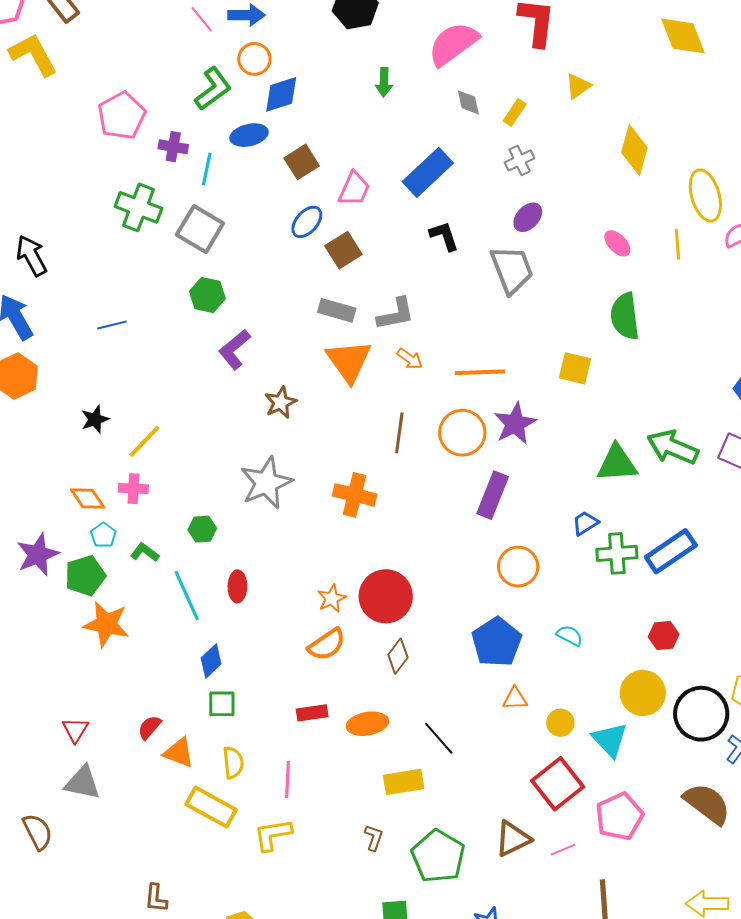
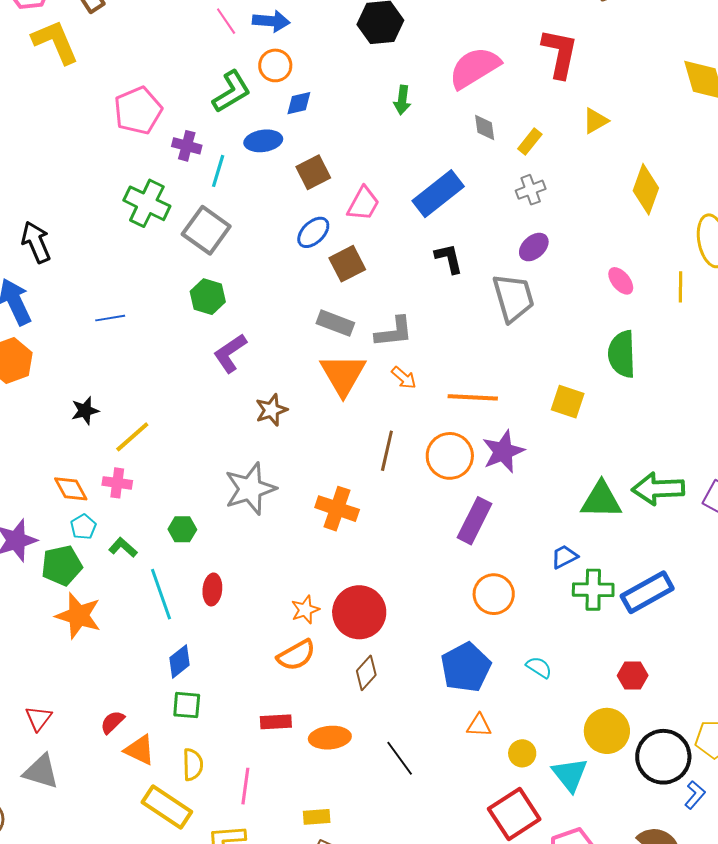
blue diamond: (281, 94) -> (299, 103), size x0.7
green arrow: (673, 447) -> (658, 489), turned -30
yellow rectangle: (404, 782) -> (317, 817), moved, size x0.7

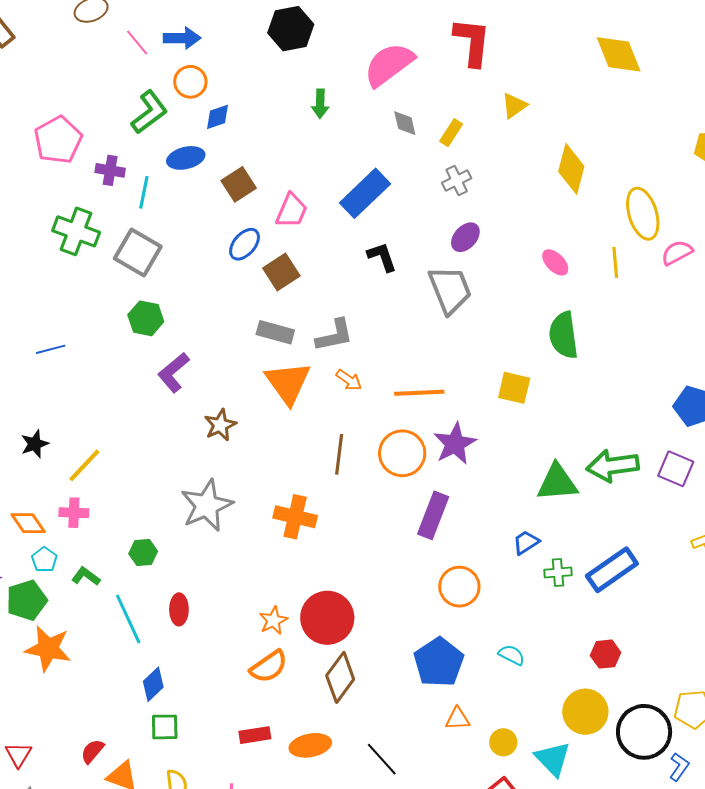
green cross: (593, 590) -> (558, 572), size x0.7
brown diamond: (366, 673) -> (340, 677), size x1.4

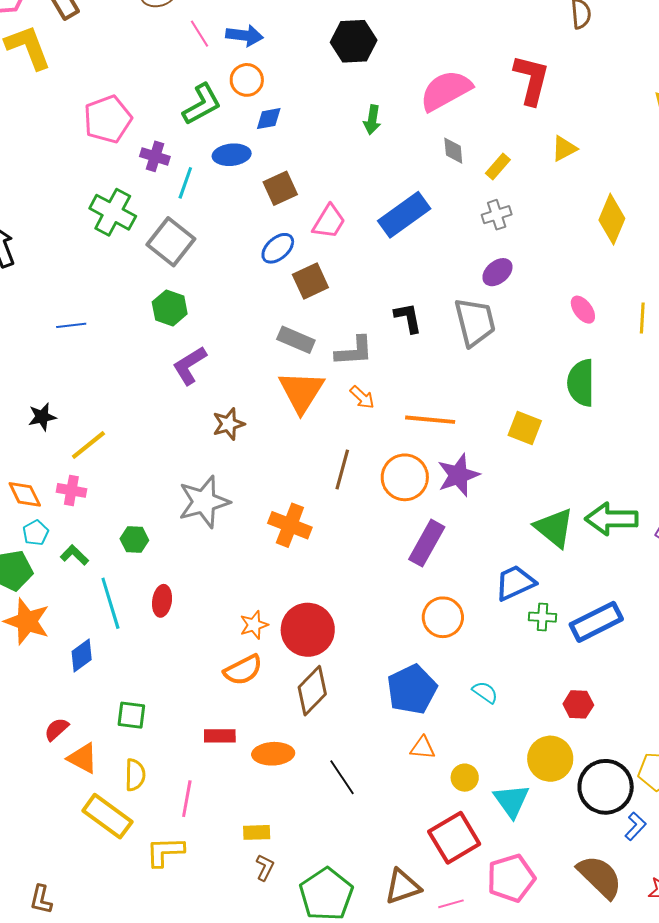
black L-shape: (382, 257) -> (408, 318), moved
green triangle: (557, 482) -> (554, 528), turned 36
blue trapezoid: (526, 542) -> (515, 583), size x1.5
blue diamond: (153, 684) -> (82, 655), moved

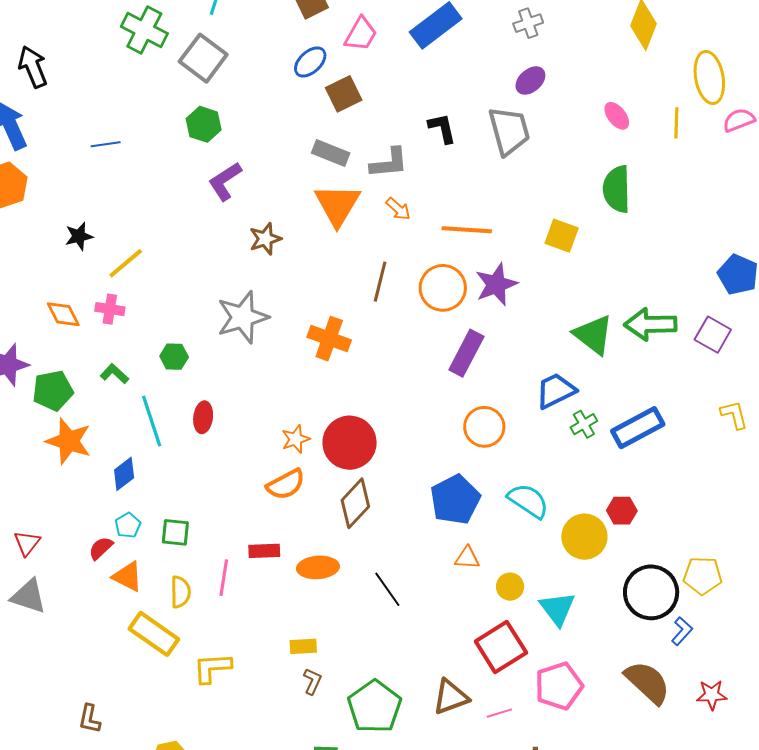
cyan pentagon: (36, 533) -> (128, 525), moved
green cross: (542, 617) -> (584, 424), turned -32
cyan semicircle: (485, 692) -> (528, 501), size x1.6
yellow circle: (550, 759) -> (584, 537), moved
pink line: (187, 799) -> (224, 578), moved

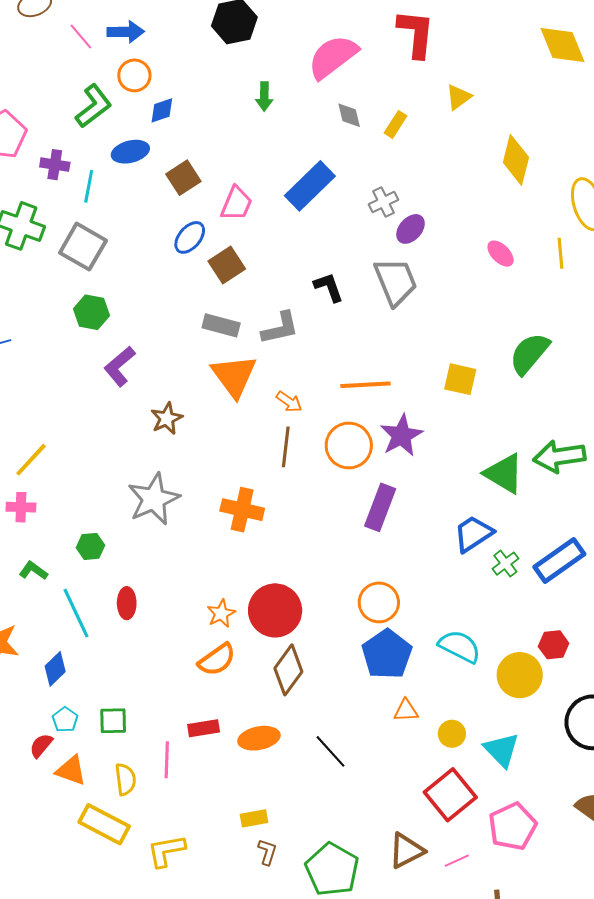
gray cross: (528, 23) -> (383, 202), moved
green semicircle: (617, 189) -> (529, 353), moved, turned 48
orange arrow: (398, 209) -> (289, 402), moved
orange circle: (484, 427) -> (379, 602), moved

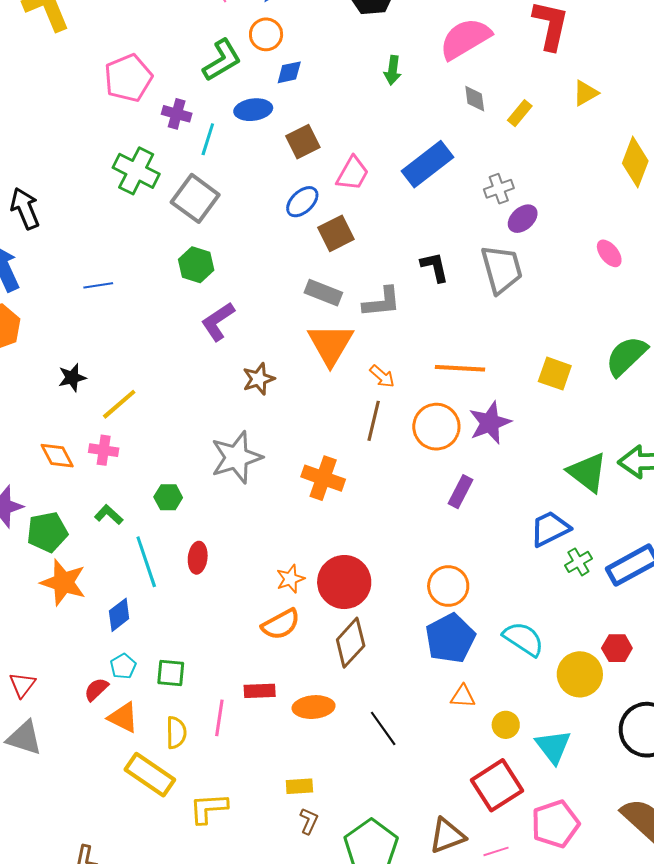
purple rectangle: (380, 507) -> (460, 492), size x0.7

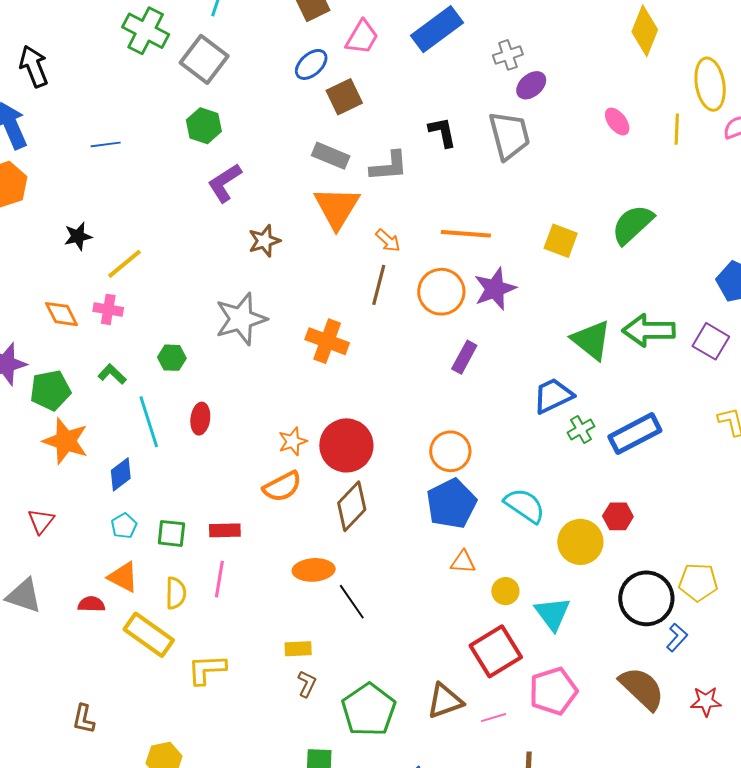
red triangle: (22, 685) -> (41, 521), moved
red semicircle: (96, 689) -> (91, 604), moved, turned 44
red rectangle: (260, 691) -> (225, 530), moved
black line: (383, 728) -> (352, 602), moved

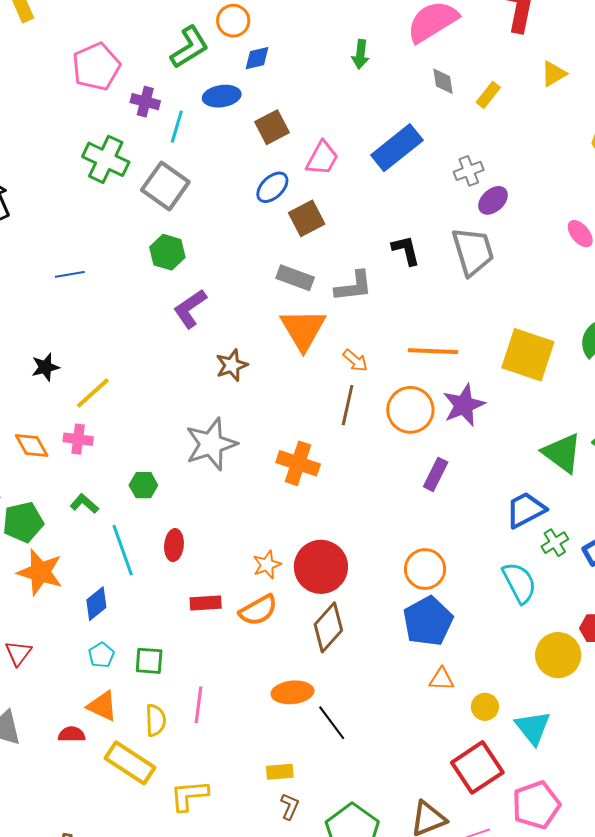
yellow square: (561, 241) -> (528, 355), size x1.6
cyan semicircle: (525, 506) -> (519, 583), moved, turned 30
red rectangle: (225, 530) -> (206, 603), moved

